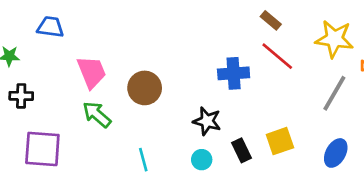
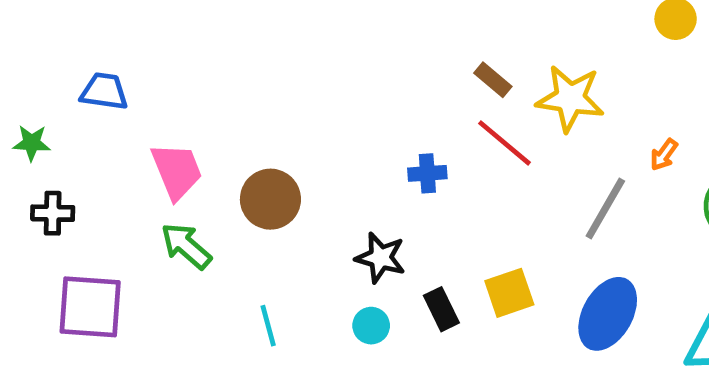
yellow star: (334, 39) -> (570, 98), moved
blue cross: (234, 73) -> (427, 173), size x0.7
blue ellipse: (336, 153) -> (608, 314), size x1.4

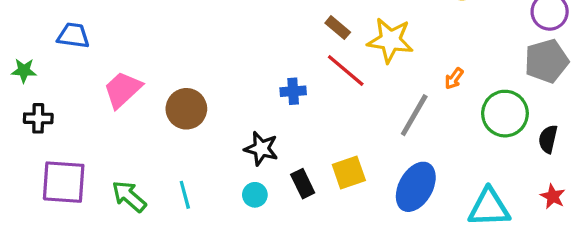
pink trapezoid: (177, 171) -> (123, 90), turned -111
green arrow: (186, 246) -> (129, 196), moved

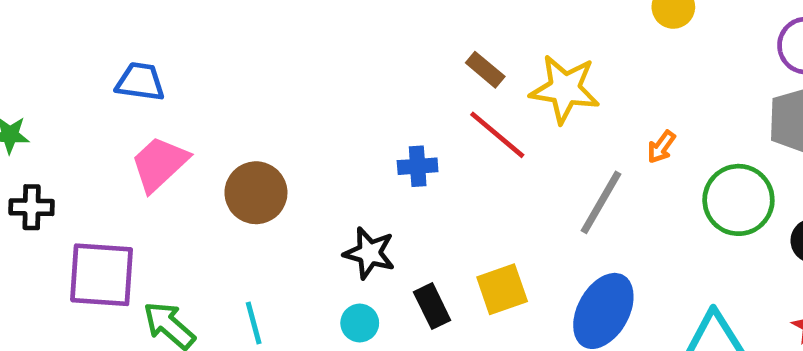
blue trapezoid: (73, 35) -> (140, 82), moved
purple square: (64, 182) -> (102, 275), moved

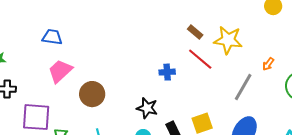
brown circle: (256, 193) -> (92, 94), moved

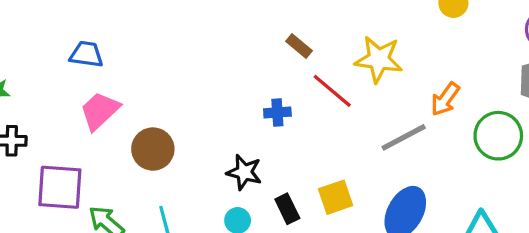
brown rectangle: (195, 32) -> (299, 46), moved
orange arrow: (268, 64) -> (445, 99), size x1.5
gray line: (243, 87) -> (404, 137), turned 32

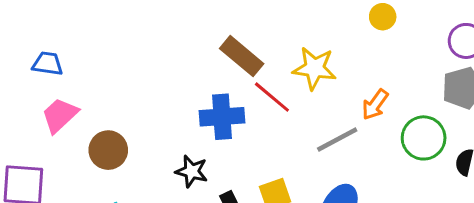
brown rectangle: (299, 46) -> (242, 56), size x1.8
blue cross: (277, 112) -> (222, 117), size x1.8

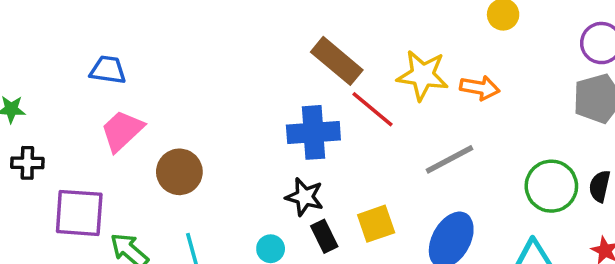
orange arrow: (375, 105) -> (480, 88), moved, turned -116
green circle: (424, 138) -> (551, 186), moved
black star: (192, 171) -> (305, 197), moved

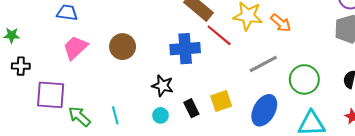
orange arrow: (480, 88) -> (281, 23), turned 30
brown circle: (179, 172) -> (123, 47), moved
green circle: (551, 186) -> (304, 79), moved
black star: (305, 197) -> (163, 86), moved

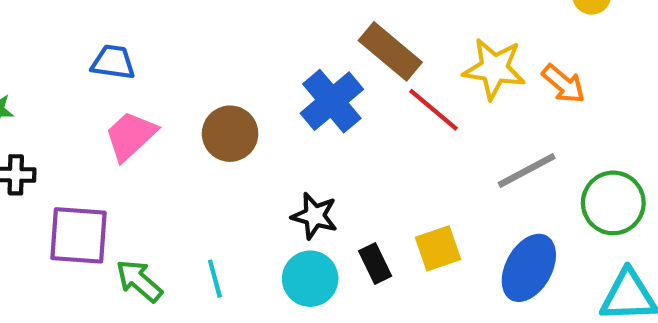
blue cross: (185, 49) -> (332, 101), moved, turned -36
cyan circle: (161, 115) -> (310, 279), size x1.6

